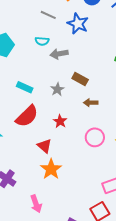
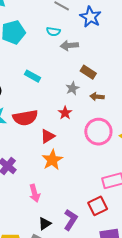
gray star: (57, 89) -> (72, 88), moved
red semicircle: (27, 116) -> (25, 118), moved, turned 30
pink circle: (95, 137) -> (98, 132), size x1.4
red triangle: (45, 146) -> (48, 136), turned 42

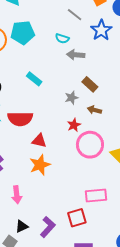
red star: (65, 113) -> (74, 125), moved
red triangle: (48, 136) -> (39, 141), turned 35

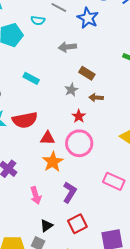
cyan semicircle: (62, 38) -> (38, 20), moved
pink circle: (90, 145) -> (79, 143), moved
pink rectangle: (96, 196) -> (114, 181), turned 40
red square: (77, 218) -> (77, 224), moved
purple L-shape: (48, 227) -> (70, 192), moved

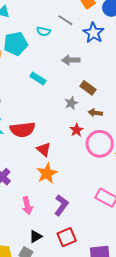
cyan rectangle: (31, 78) -> (38, 78), moved
red triangle: (48, 138) -> (44, 149), turned 35
pink circle: (79, 143) -> (100, 144), moved

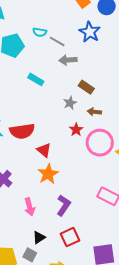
gray line: (65, 20) -> (57, 41), moved

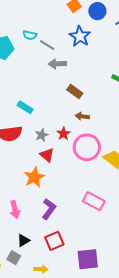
cyan rectangle: (36, 79) -> (25, 107), moved
gray star: (70, 103) -> (42, 135), moved
red triangle: (44, 150) -> (47, 155), moved

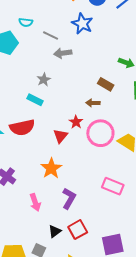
cyan semicircle: (30, 35) -> (26, 22), moved
brown rectangle: (75, 91) -> (106, 84), moved
gray star: (42, 135) -> (44, 80), moved
red triangle: (47, 155) -> (61, 136), moved, turned 35
black triangle: (23, 240) -> (55, 231), moved

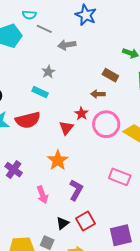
gray line: (51, 35) -> (44, 29), moved

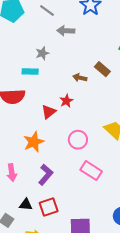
cyan rectangle: (40, 92) -> (30, 72), turned -35
brown arrow: (98, 94) -> (80, 78), moved
pink circle: (106, 124) -> (78, 140), moved, size x0.7
black triangle: (63, 223) -> (26, 205), turned 32

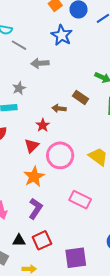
red star: (66, 101) -> (43, 125), moved
pink circle: (78, 140) -> (60, 155), moved, size x1.4
orange star: (34, 142) -> (34, 177), moved

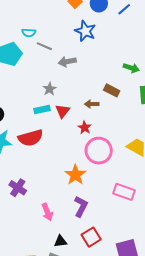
red star: (43, 125) -> (85, 128), moved
red triangle: (32, 146) -> (62, 111), moved
black triangle: (19, 240) -> (60, 241), moved

